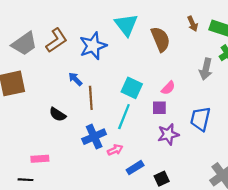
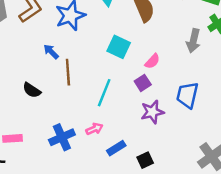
cyan square: (132, 88) -> (119, 47), moved
purple square: (159, 108) -> (143, 83), turned -32
blue cross: (94, 137) -> (62, 137), moved

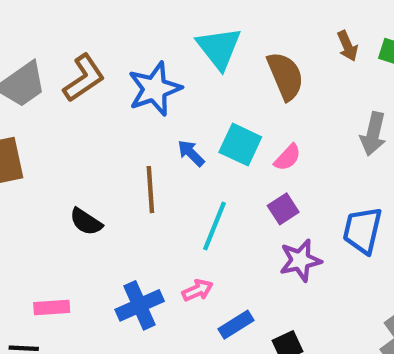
blue arrow: (51, 52) -> (191, 153), moved
pink semicircle: (152, 61) -> (287, 157), moved

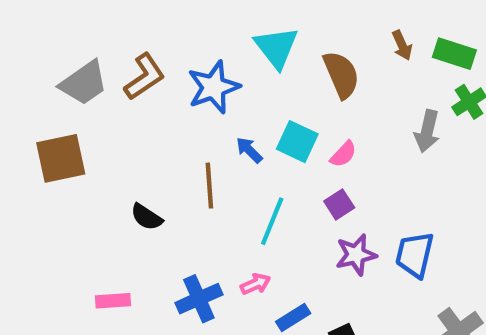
blue trapezoid: (363, 230) -> (415, 255), moved

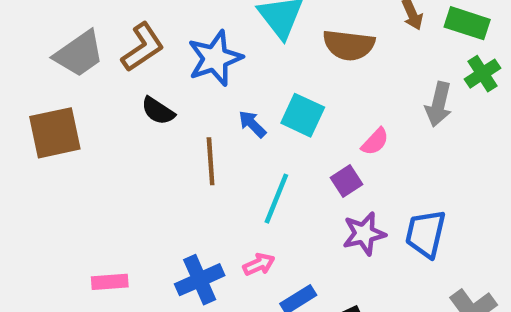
brown semicircle: (341, 75) -> (349, 45), turned 120
pink semicircle: (343, 154) -> (375, 142), moved
black semicircle: (147, 217) -> (158, 111), moved

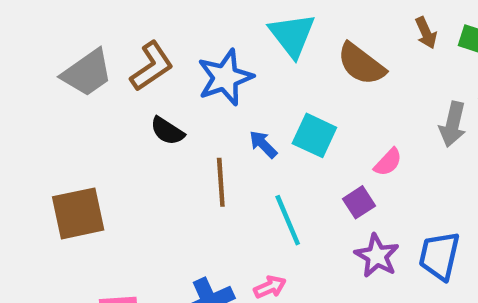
brown semicircle: (349, 45) -> (361, 64), turned 30
brown square: (55, 133) -> (78, 213), moved
cyan line: (276, 199) -> (288, 220), turned -45
purple star: (364, 234) -> (377, 256), turned -30

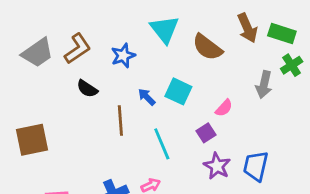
brown arrow: (426, 33) -> (247, 28), size x1.5
blue star: (225, 77) -> (123, 56), size x0.7

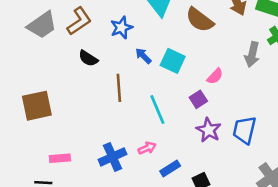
blue arrow: (147, 97) -> (143, 56), moved

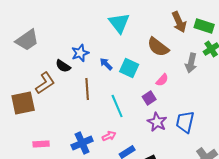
brown semicircle: (200, 20) -> (158, 47), moved
brown L-shape: (79, 21) -> (45, 83), moved
blue star: (121, 28) -> (80, 53), moved

